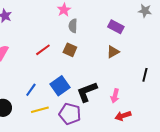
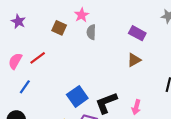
red line: (43, 50) -> (38, 58), moved
brown square: (70, 50) -> (59, 28), moved
blue line: (31, 90) -> (25, 87), moved

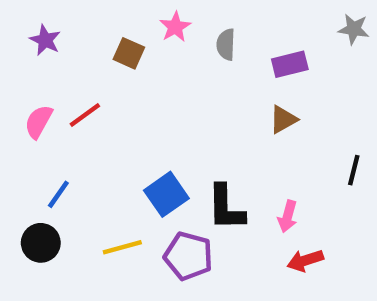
gray semicircle: (91, 32) -> (226, 44), moved
purple rectangle: (137, 33) -> (290, 64), turned -42
blue line: (25, 87) -> (58, 194), moved
black L-shape: (106, 103) -> (226, 208), turned -70

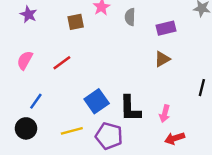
brown square: (129, 53) -> (76, 22), turned -35
red line: (85, 115) -> (62, 63), moved

